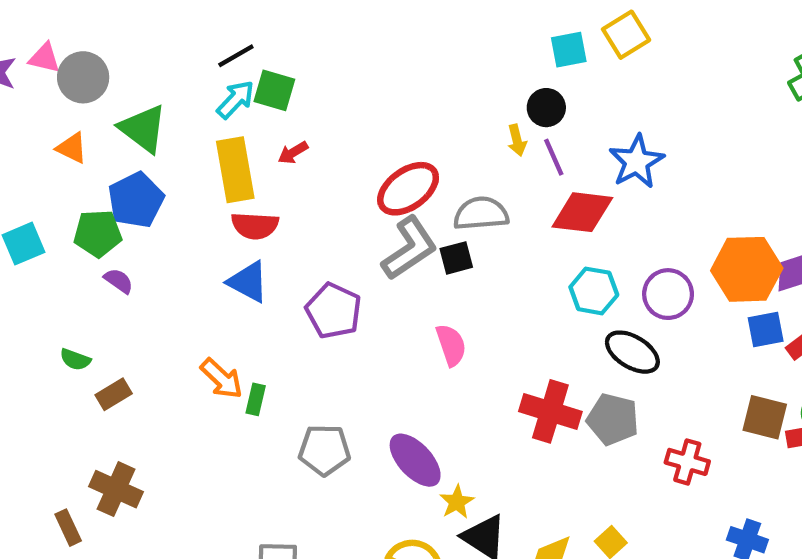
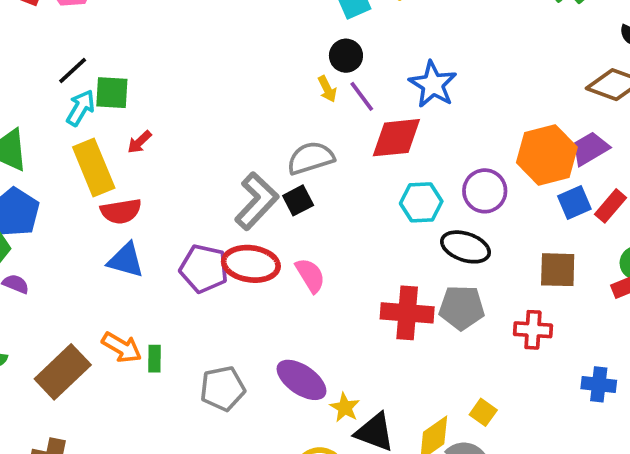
red ellipse: (408, 189) -> (251, 264), moved, turned 56
brown rectangle: (114, 394) -> (63, 372), moved, size x1.8
brown square: (765, 417) -> (558, 270), moved

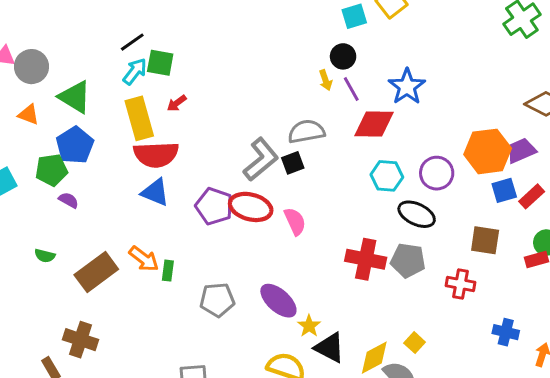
red semicircle: (121, 211) -> (156, 154), size x1.4

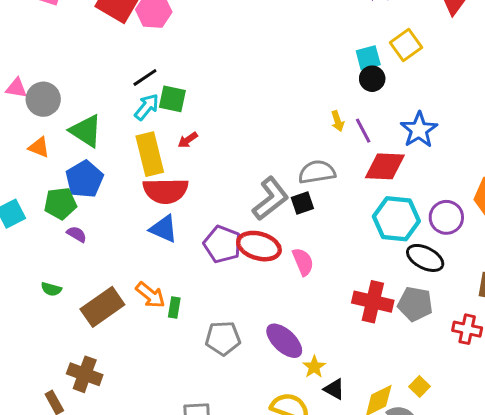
black circle: (343, 56) -> (372, 79), moved
cyan hexagon: (387, 176) -> (396, 219), size x1.4
black triangle: (330, 348) -> (334, 389), size x0.7

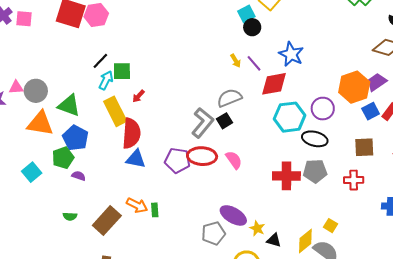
orange triangle: (39, 147) -> (40, 123), size x1.8
red semicircle: (166, 191) -> (131, 133), turned -72
gray pentagon: (223, 338) -> (213, 233), moved

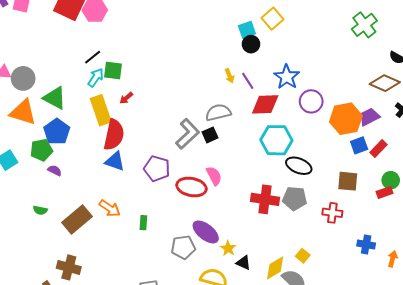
purple circle: (323, 109) -> (311, 101), moved
red ellipse: (202, 156) -> (191, 187), moved
green rectangle: (155, 210) -> (143, 223), moved

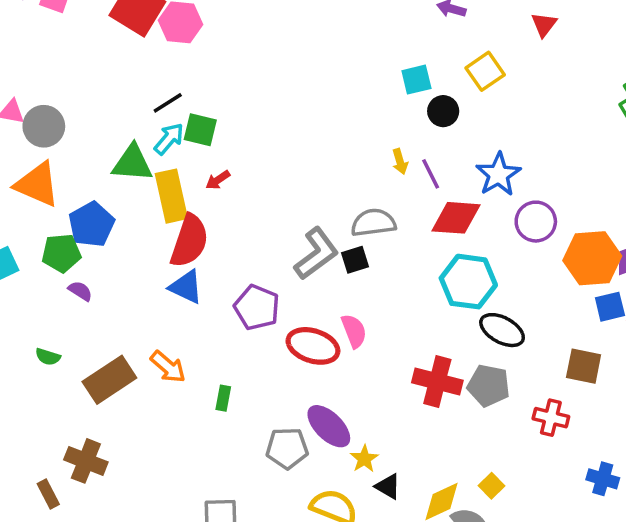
cyan square: (247, 30) -> (416, 80), moved
green triangle: (55, 98) -> (132, 163), moved, turned -30

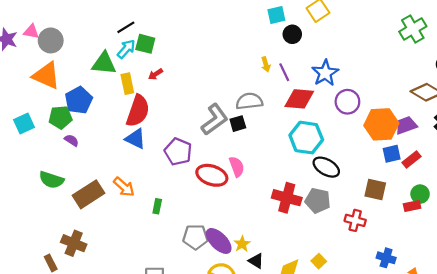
yellow rectangle: (171, 196) -> (127, 84), size x0.7
green semicircle: (48, 357) -> (51, 180), size x1.6
purple ellipse: (329, 426) -> (219, 241), moved

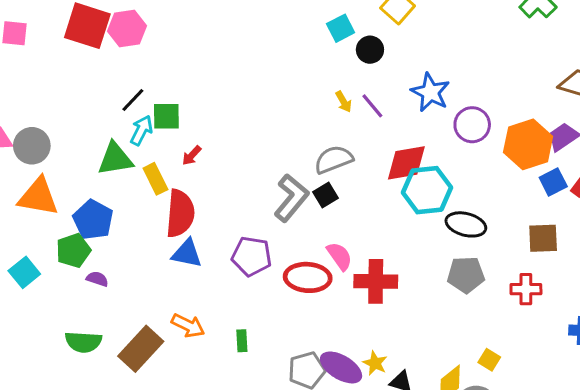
red diamond: (299, 99) -> (406, 163), moved
red cross: (287, 198) -> (376, 281), moved

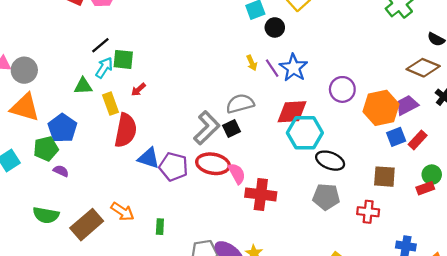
blue star: (430, 92) -> (294, 68), moved
green triangle: (115, 159) -> (83, 86), size x0.7
blue triangle: (187, 253) -> (149, 158), moved
red ellipse: (308, 277) -> (213, 164), moved

